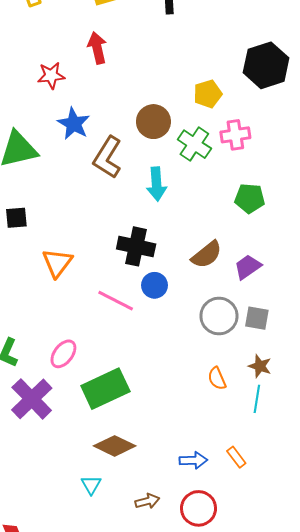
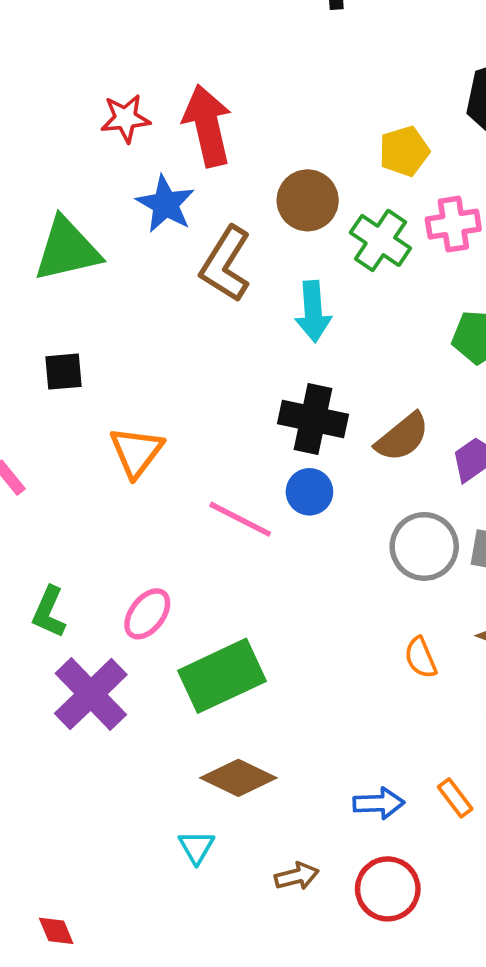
red arrow: (97, 48) -> (207, 126), moved, size x1.4
black cross: (136, 246) -> (313, 419), moved

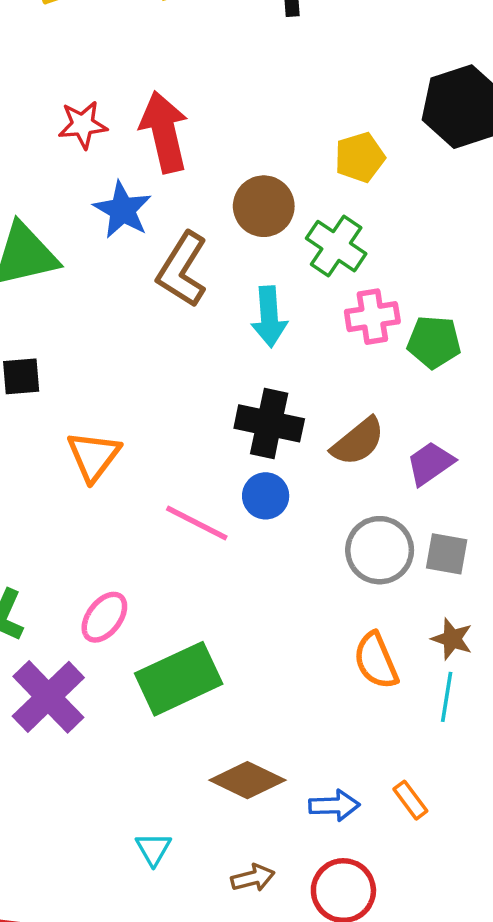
pink cross: (453, 224) -> (372, 317), moved
orange semicircle: (421, 658) -> (376, 661), size x1.4
brown diamond: (238, 778) -> (247, 780), moved

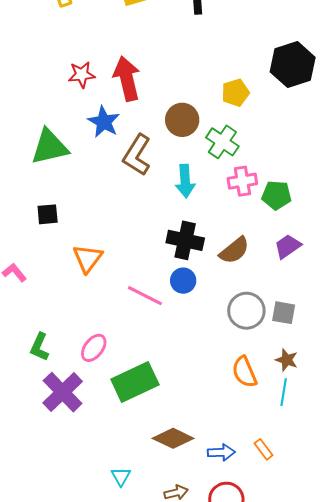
purple trapezoid: (430, 463) -> (288, 246), moved

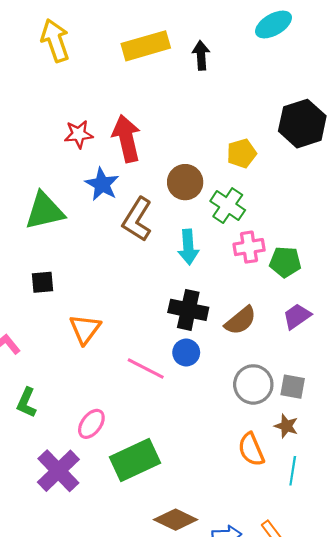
green L-shape: (39, 347) -> (26, 403), moved
brown star: (287, 360) -> (286, 426), moved

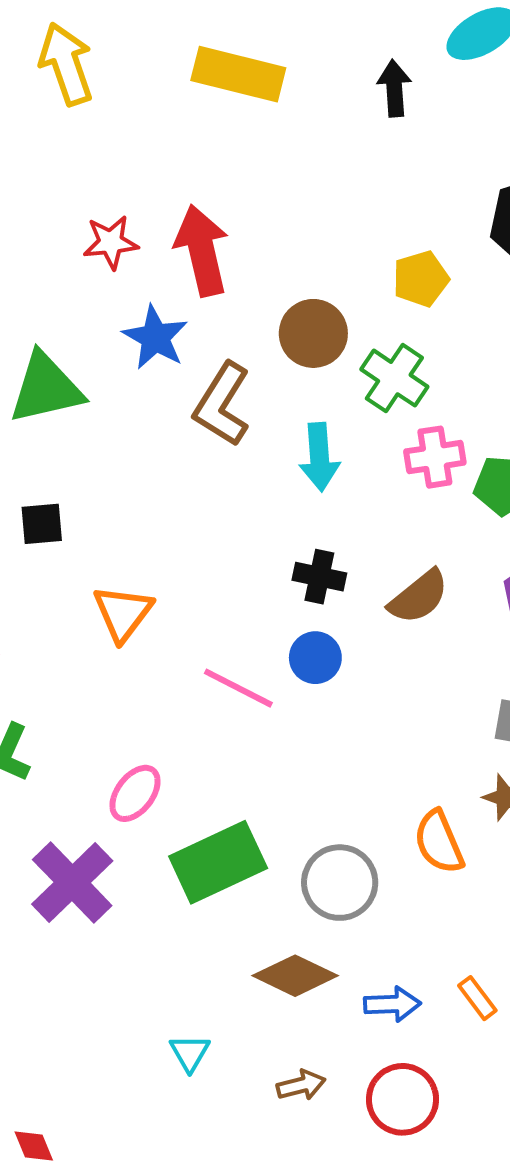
yellow rectangle: (146, 46) -> (238, 74), turned 30
black arrow: (201, 55) -> (394, 88), moved
black cross: (188, 310) -> (319, 577), size x0.7
gray circle: (253, 384) -> (340, 883), moved

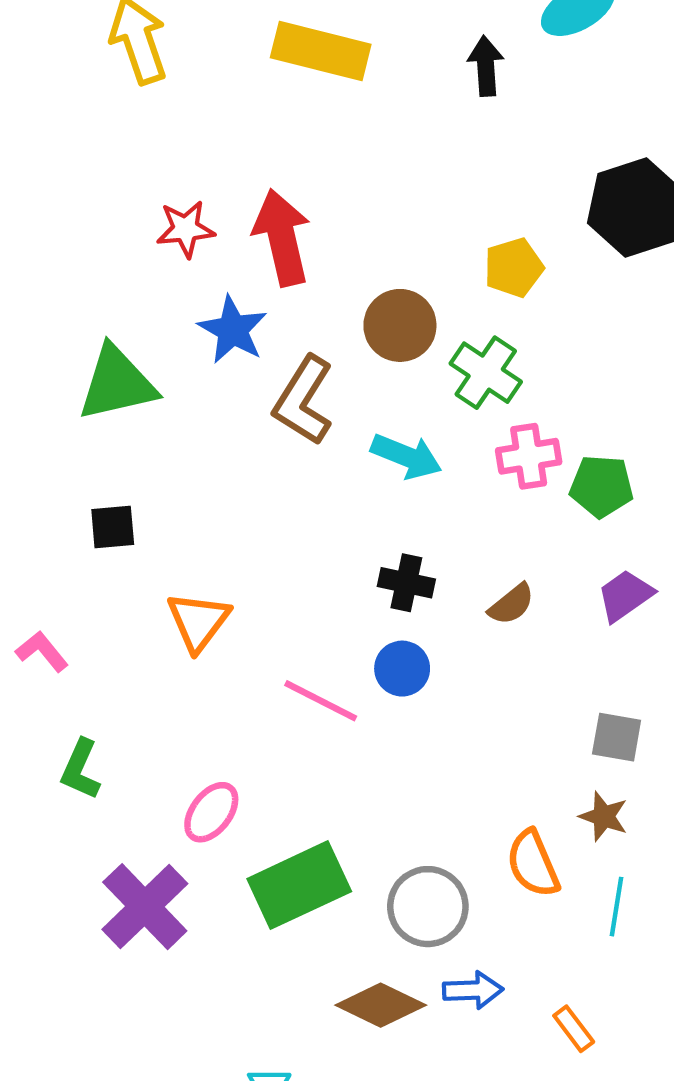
cyan arrow: (319, 457) -> (406, 456), turned -64
brown semicircle: (419, 597) -> (511, 604), size x0.7
blue arrow: (392, 1004) -> (473, 990), moved

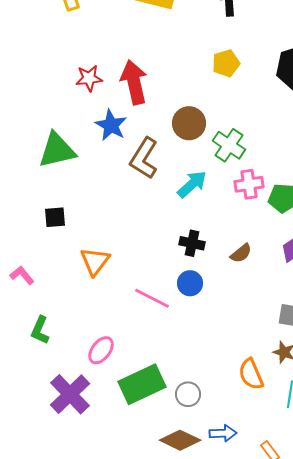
yellow pentagon: (514, 268) -> (226, 63), moved
cyan arrow: (406, 456) -> (192, 184), turned -64
gray circle: (428, 907) -> (188, 394), moved, size x0.7

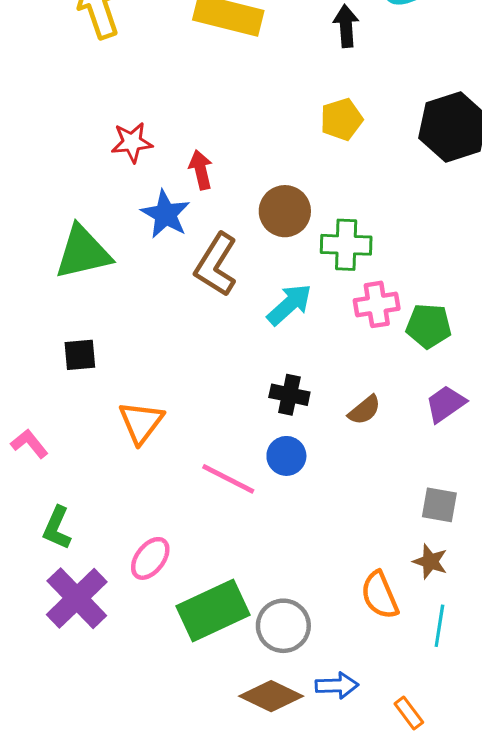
red arrow: (134, 82) -> (201, 170), moved, size x0.6
green cross: (229, 145) -> (346, 245), turned -32
purple cross: (70, 394) -> (77, 598), moved
gray circle: (188, 394) -> (283, 626), size x1.4

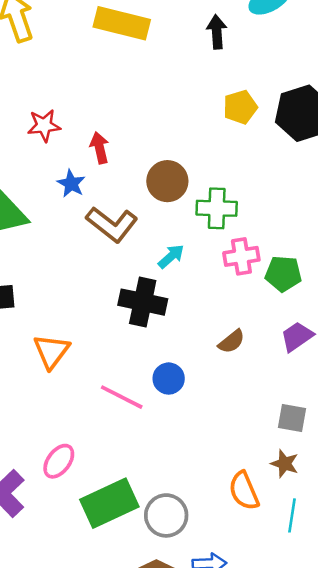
yellow pentagon: (341, 119) -> (240, 107), moved
blue star: (166, 214) -> (71, 184), size x0.7
brown L-shape: (216, 265) -> (112, 224), turned -84
cyan arrow: (289, 304) -> (171, 256), size x0.7
black cross: (289, 395) -> (143, 302), moved, size x1.5

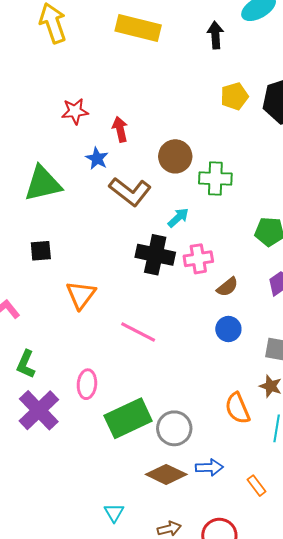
pink cross: (241, 256) -> (198, 259), moved
blue circle: (169, 379) -> (228, 329), moved
pink ellipse: (59, 461) -> (87, 384), turned -32

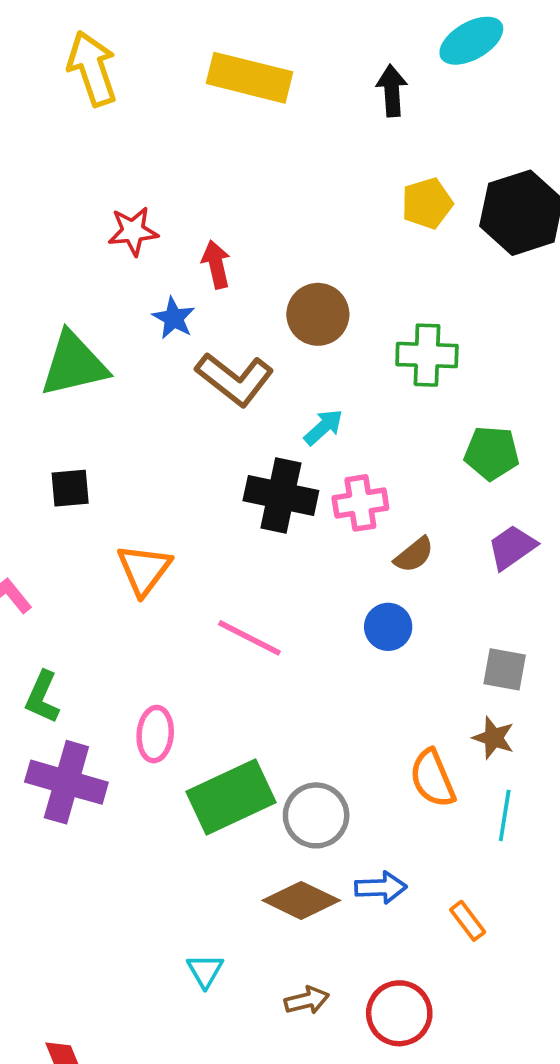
green cross: (215, 179) -> (427, 355), moved
blue circle: (228, 329) -> (388, 627), moved
purple cross: (39, 410) -> (66, 782), turned -30

